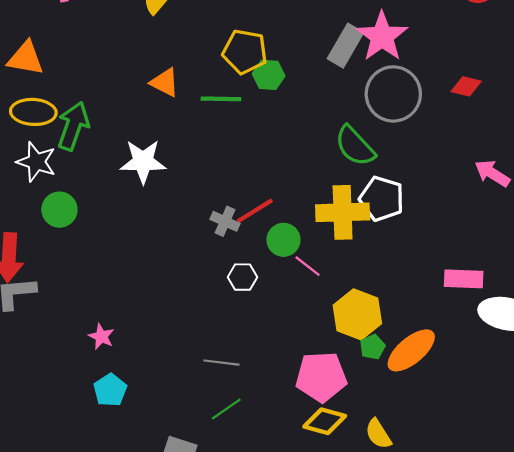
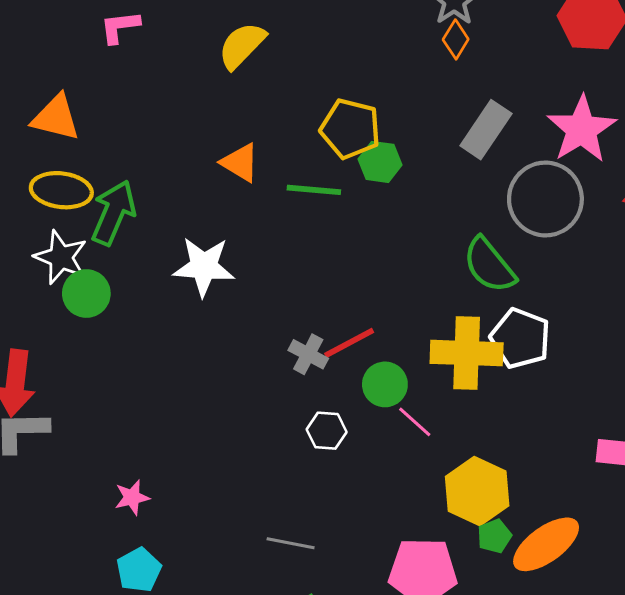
pink star: (382, 36) -> (582, 129), moved
green circle: (59, 210) -> (86, 294), moved
pink star: (101, 337) -> (132, 497), turned 30

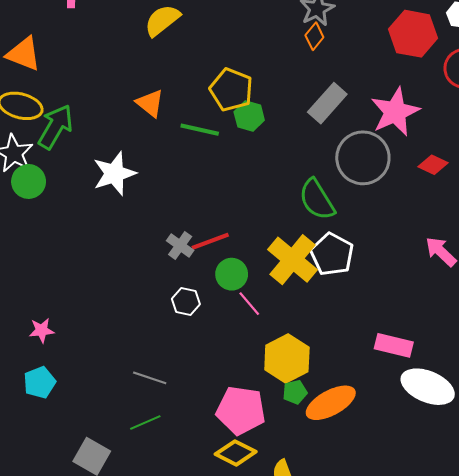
white star: (204, 267) -> (114, 173), turned -30
yellow cross: (467, 353) -> (292, 260), turned 30

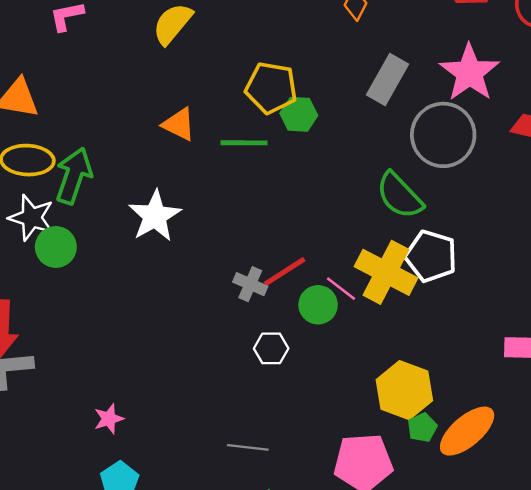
pink line: (249, 304) -> (341, 289), moved

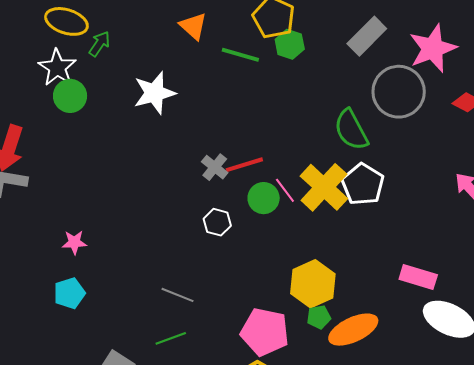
green arrow: (74, 176) -> (99, 44), size x0.6

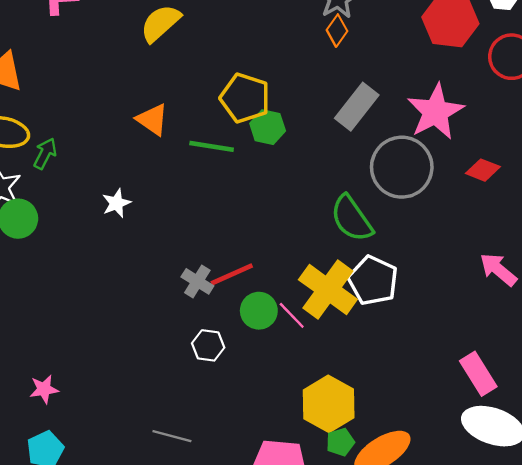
white star: (154, 93) -> (116, 203), size x0.6
pink line: (285, 190) -> (292, 315), moved
pink rectangle: (418, 277) -> (478, 374), moved, turned 48

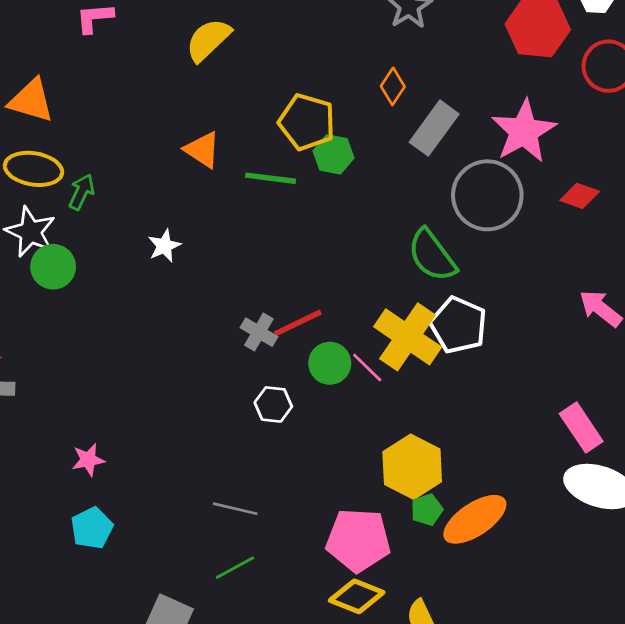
orange diamond: (337, 31) -> (393, 86), moved

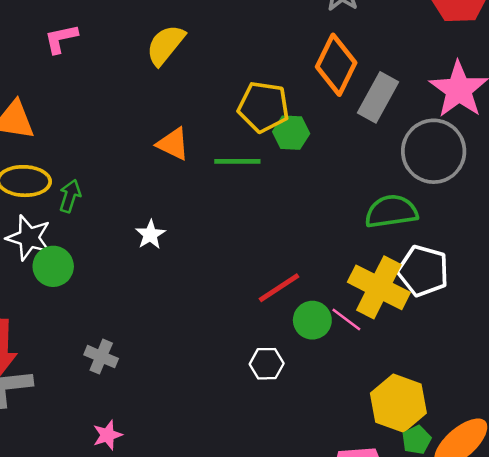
orange diamond: (393, 86) -> (336, 65), size x1.8
green semicircle: (432, 255) -> (391, 211), turned 126
gray cross: (259, 332) -> (101, 357), moved

